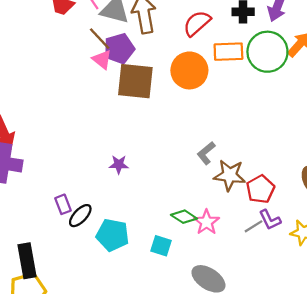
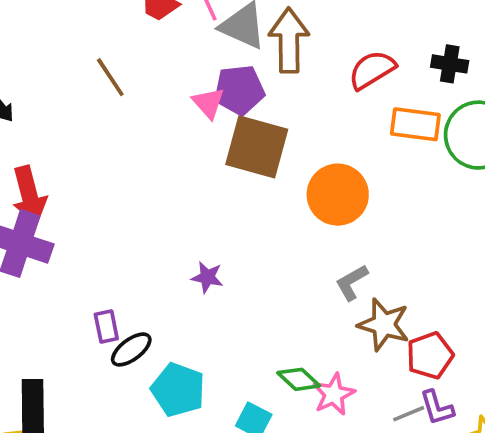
brown line: (100, 39) -> (110, 77), moved
orange circle: (189, 70) -> (338, 195), moved

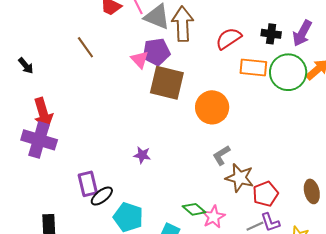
purple rectangle: (106, 326) -> (88, 184), size x1.4

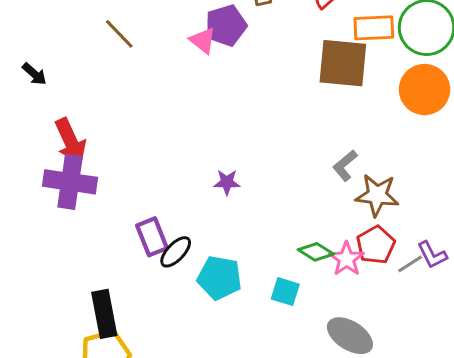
brown square: (167, 83) -> (343, 63), moved
orange circle: (212, 107) -> (425, 90), moved
red pentagon: (265, 194) -> (376, 245), moved

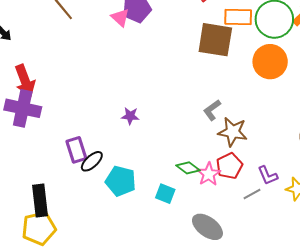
gray line: (410, 264) -> (252, 194), moved

